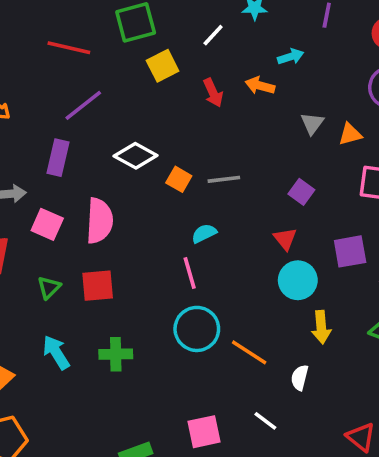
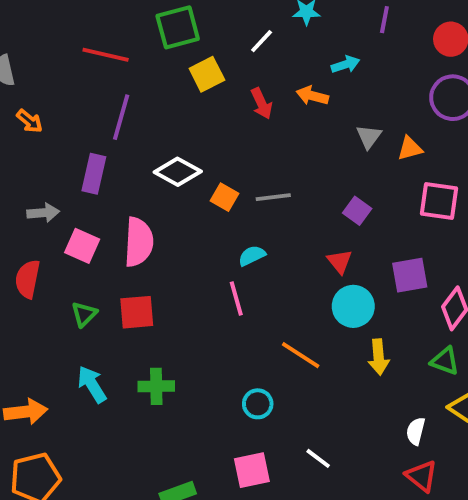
purple line: (83, 105) -> (121, 117), turned -36
cyan circle: (197, 329) -> (258, 404), moved, size x0.6
orange line: (249, 352) -> (301, 355), moved
white semicircle: (300, 378) -> (416, 431), moved

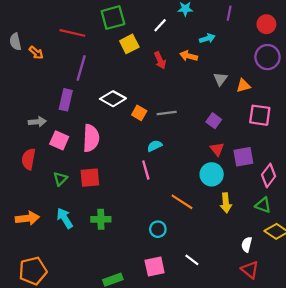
orange arrow: (29, 121) -> (36, 53), moved
red triangle: (340, 261) -> (217, 149), moved
orange arrow: (26, 412) -> (27, 218), moved

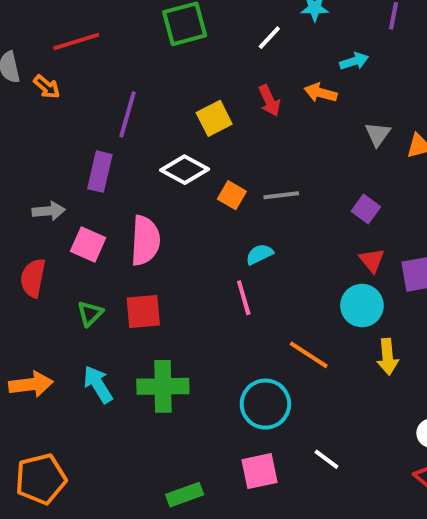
red line: (72, 33) -> (76, 42), moved, turned -30
yellow square: (129, 44) -> (214, 118), moved
green cross: (101, 219) -> (163, 386), size x1.4
cyan circle: (158, 229) -> (265, 404), size x1.6

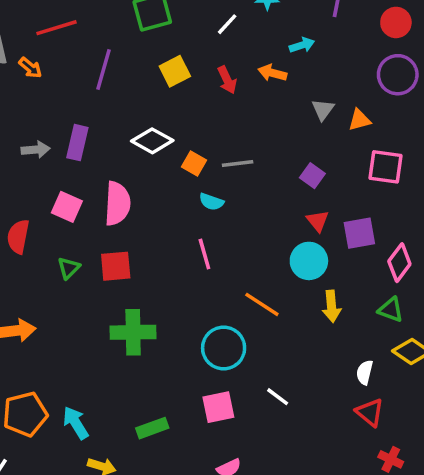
purple line: (127, 114) -> (104, 69), moved
yellow square: (214, 118) -> (175, 71), moved
gray arrow: (49, 211) -> (36, 150), moved
cyan semicircle: (259, 254) -> (211, 202), moved, turned -135
cyan arrow: (98, 384) -> (76, 423), moved

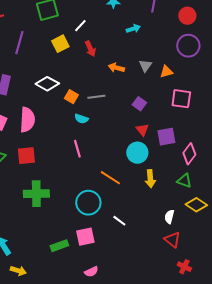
white line: (227, 24) -> (80, 26), moved
orange arrow: (272, 73) -> (116, 68), moved
white line: (278, 397) -> (119, 221), moved
green rectangle: (152, 428) -> (59, 246), moved

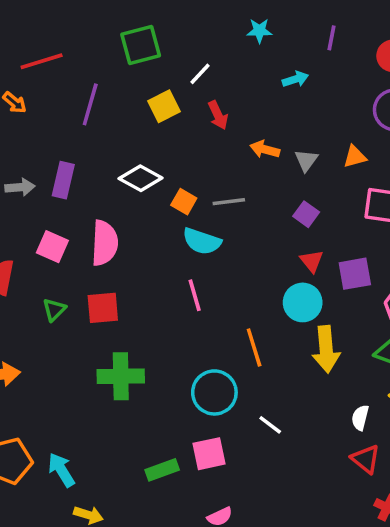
gray triangle: (145, 66) -> (306, 160), moved
cyan semicircle: (81, 119) -> (202, 241), size x1.5
orange line: (110, 178) -> (254, 347), turned 40
yellow arrow: (150, 179) -> (326, 349), size x1.4

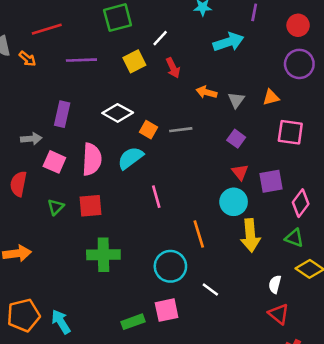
cyan arrow: (295, 79) -> (228, 42), size x1.6
purple line: (90, 104) -> (81, 60), turned 72
gray arrow: (20, 187) -> (31, 139), moved
cyan semicircle: (202, 241) -> (130, 158), moved, turned 124

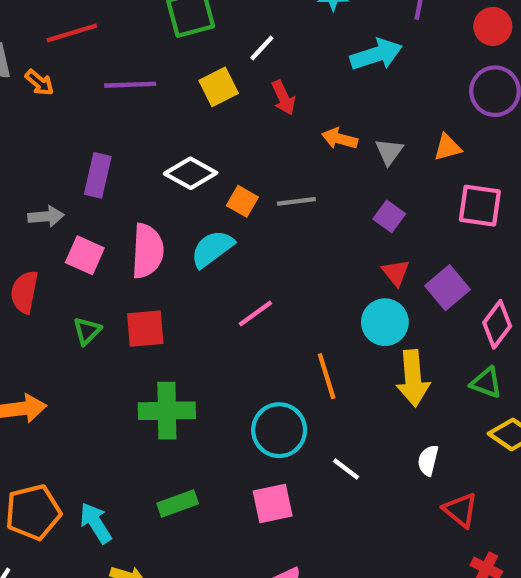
purple square: (271, 181) -> (447, 288), turned -30
pink line: (156, 197) -> (255, 314), turned 70
white semicircle: (275, 284) -> (428, 460), moved
green rectangle: (133, 322) -> (178, 504), moved

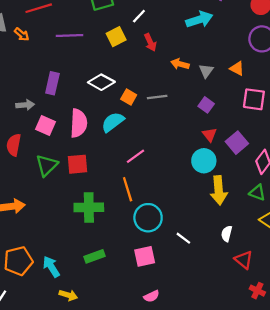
orange triangle: (447, 147) -> (237, 69), turned 42
green triangle: (87, 331) -> (47, 165), size x1.5
orange line: (327, 376) -> (128, 189), moved

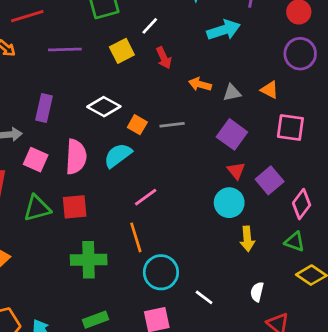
gray triangle: (206, 71) -> (232, 93), turned 42
purple square: (206, 105) -> (232, 134), size x1.5
green triangle: (47, 165) -> (37, 208), turned 30
yellow arrow: (219, 190) -> (247, 239), size x0.7

